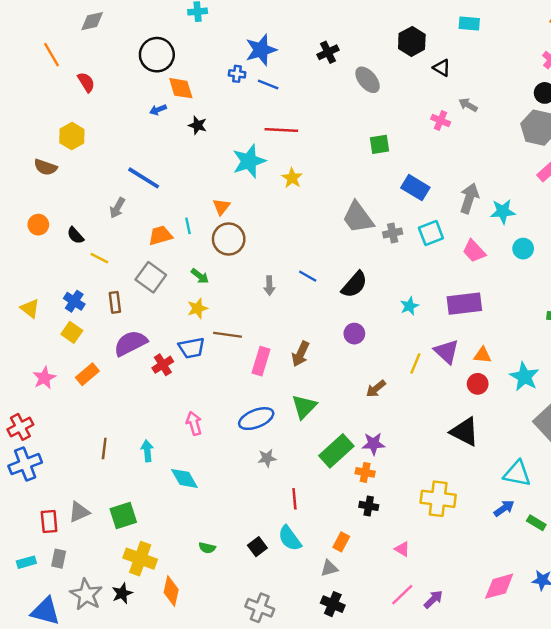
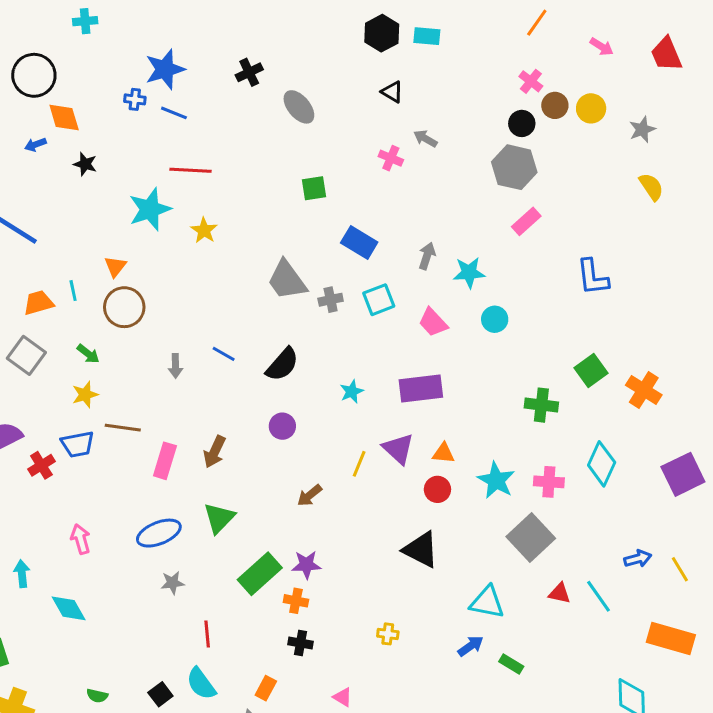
black hexagon: (412, 41) -> (382, 33), moved
gray arrow: (469, 198) -> (427, 256), size x0.7
yellow cross: (438, 499) -> (388, 634), size x0.5

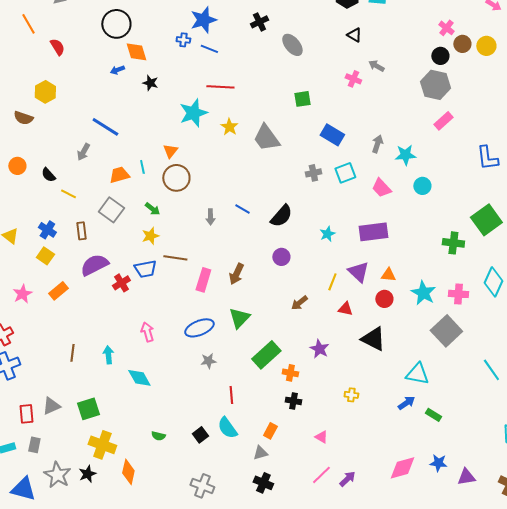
gray trapezoid: (287, 280) -> (266, 138), moved
green square: (591, 370) -> (486, 220), size x1.4
purple star: (306, 565) -> (319, 349), moved, turned 30
red triangle: (559, 593) -> (345, 309), moved

